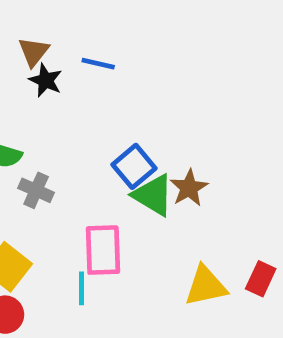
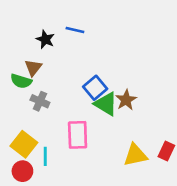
brown triangle: (34, 52) -> (33, 68), moved
cyan line: (81, 288) -> (45, 156), moved

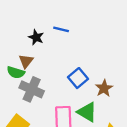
gray cross: (40, 101) -> (32, 89), size x1.5
green triangle: (106, 104) -> (87, 112), moved

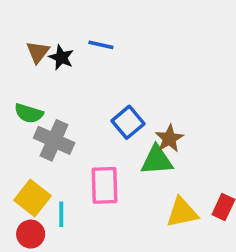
brown triangle: (26, 61) -> (38, 52), moved
green triangle: (87, 112) -> (157, 160), moved, turned -35

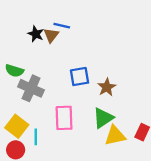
brown triangle: (38, 52) -> (51, 35), moved
blue square: (128, 122) -> (79, 77), turned 30
green triangle: (157, 160) -> (103, 118), moved, turned -30

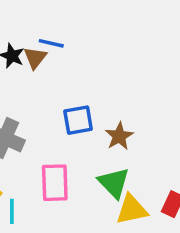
green triangle: (103, 118) -> (114, 183), turned -40

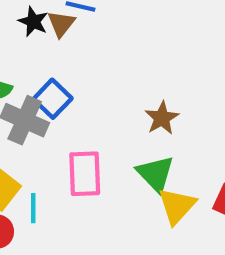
blue square: (78, 120) -> (53, 99), moved, turned -36
yellow triangle: (132, 209) -> (177, 206), turned -36

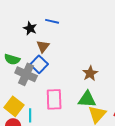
brown triangle: (61, 24) -> (43, 46), moved
green triangle: (155, 174) -> (87, 99), turned -42

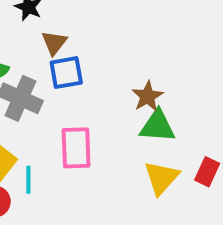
blue square: (39, 64) -> (66, 73), moved, turned 36
green triangle: (87, 99) -> (157, 126), moved

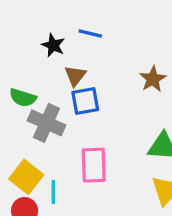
brown star: (148, 96) -> (153, 79), moved

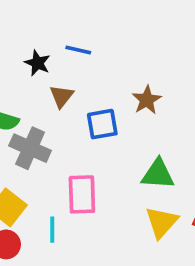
blue square: (85, 101) -> (102, 124), moved
cyan line: (53, 192) -> (52, 230), moved

